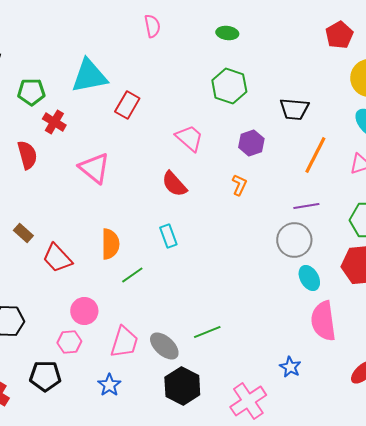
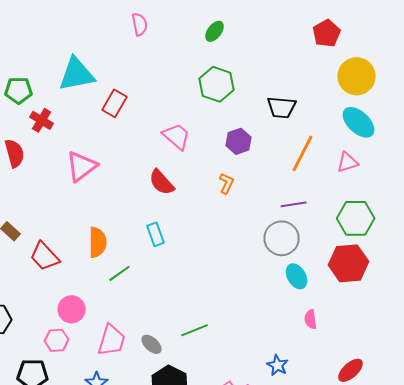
green ellipse: (227, 33) -> (215, 31), turned -60
pink triangle: (94, 168) -> (82, 166), turned 44
pink semicircle: (323, 321) -> (311, 319), size x0.5
gray ellipse: (164, 346) -> (152, 344), size x0.7

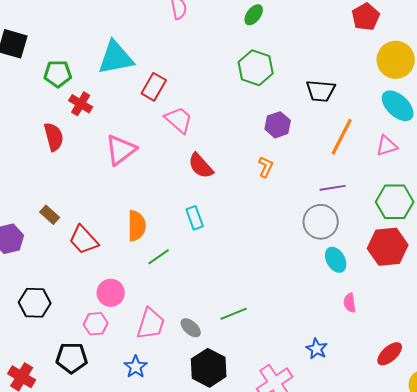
pink trapezoid: (177, 136) -> (179, 120), moved

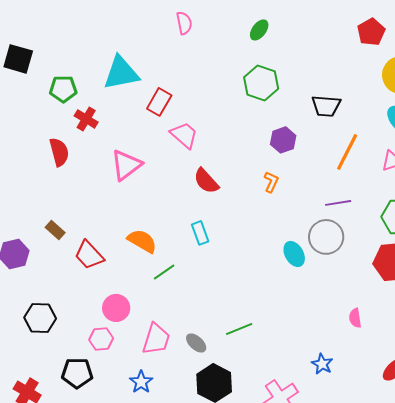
orange semicircle: (137, 226) -> (142, 241), turned -60
cyan ellipse: (336, 260) -> (294, 254), moved

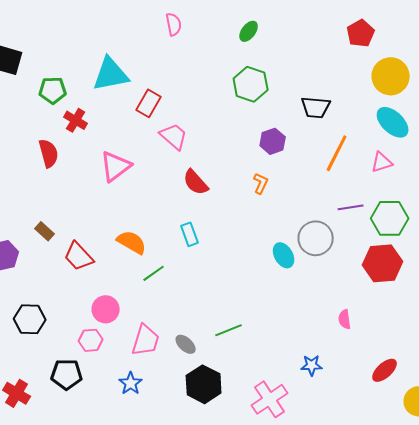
purple line: (338, 203) -> (351, 207), moved
blue star: (322, 364) -> (312, 365), turned -30

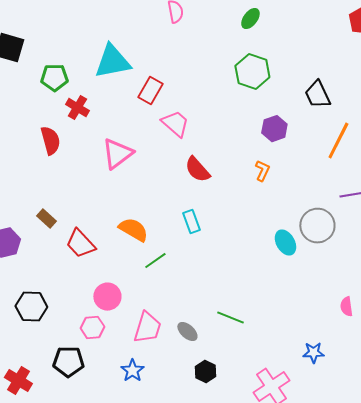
black trapezoid: (316, 107) -> (317, 95), turned 60
green line: (229, 330) -> (230, 318), turned 44
black hexagon: (204, 384) -> (205, 372), size x0.6

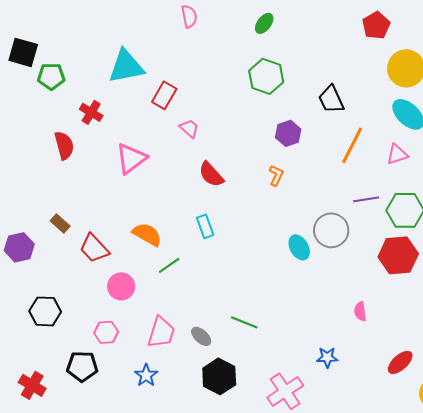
green pentagon: (54, 78) -> (51, 76), moved
pink trapezoid: (175, 124) -> (189, 128), size x0.7
pink circle: (107, 297) -> (121, 286), moved
black hexagon: (205, 372) -> (219, 376), size x1.6

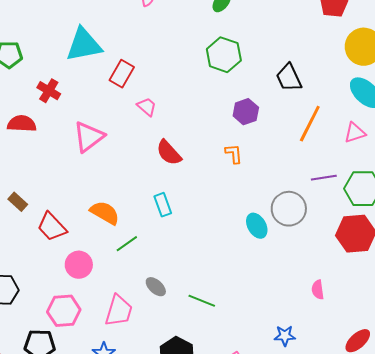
red semicircle: (64, 145) -> (22, 124), turned -72
orange L-shape: (276, 175) -> (234, 154), turned -30
pink hexagon: (106, 332) -> (64, 311), size x1.4
gray ellipse: (201, 336) -> (156, 287), moved

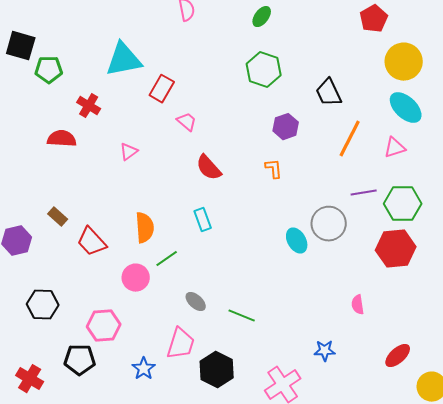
pink triangle: (89, 137) -> (129, 152), size x0.6
orange semicircle: (105, 213) -> (145, 228), turned 56
pink circle: (79, 265) -> (136, 278), moved
pink trapezoid: (119, 311) -> (181, 344), moved

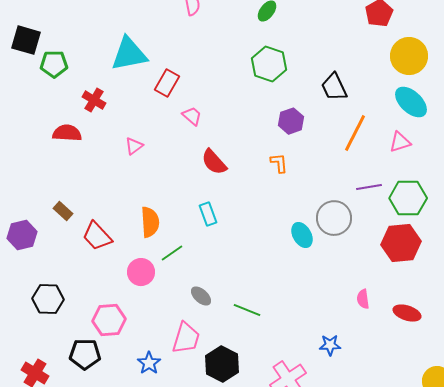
red ellipse: (398, 356) -> (407, 313), moved, turned 60

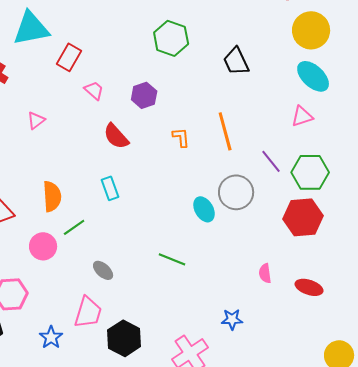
purple hexagon: (291, 121) -> (144, 95), moved
orange line: (355, 133) -> (225, 131), moved, turned -42
purple line: (369, 187) -> (271, 161), turned 60
green line: (247, 310) -> (172, 259), moved

